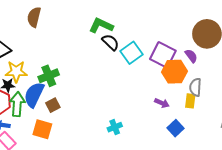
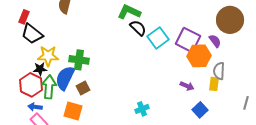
green cross: (49, 76) -> (79, 60), turned 30

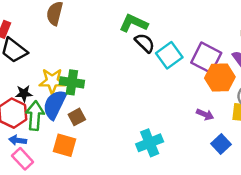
yellow star: (48, 56) -> (52, 81), moved
cyan cross: (142, 109) -> (150, 143), size x1.5

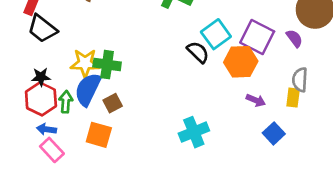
black semicircle: (145, 43) -> (198, 52), moved
orange hexagon: (220, 77) -> (241, 62), moved
black star: (24, 93) -> (41, 77), moved
green arrow: (35, 116) -> (66, 102), size x0.7

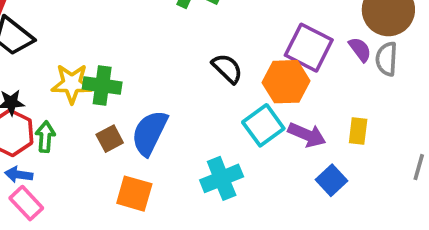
cyan square: (216, 34) -> (263, 125), moved
gray semicircle: (300, 80) -> (387, 59), moved
blue semicircle: (88, 89) -> (150, 133), moved
purple arrow: (256, 100) -> (307, 135), size x1.4
orange square: (99, 135) -> (134, 194), moved

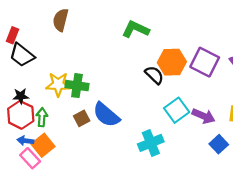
orange hexagon: (286, 82) -> (172, 62), moved
blue semicircle: (150, 133) -> (106, 115), turned -76
orange square: (134, 194) -> (43, 145), moved, turned 35

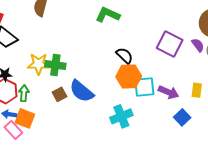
orange hexagon: (172, 62) -> (129, 77), moved
cyan square: (177, 110) -> (144, 87), turned 30
orange square: (43, 145) -> (25, 118), turned -30

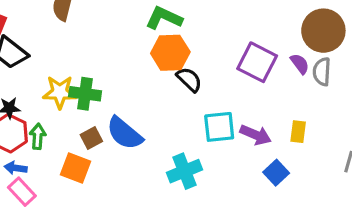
orange hexagon: (129, 77) -> (170, 53), moved
orange square: (25, 118) -> (76, 168), moved

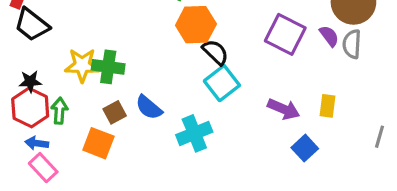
cyan square: (219, 127) -> (222, 83), moved, turned -32
blue semicircle: (125, 133) -> (149, 107), size x0.7
cyan cross: (184, 171) -> (194, 133), moved

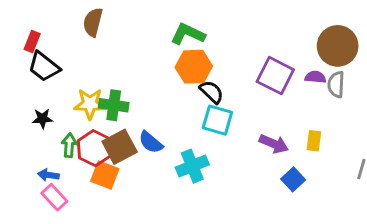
purple semicircle: (329, 36) -> (315, 77), turned -48
cyan square: (222, 83) -> (217, 120), turned -36
red hexagon: (30, 107) -> (94, 148), moved
brown square: (115, 112) -> (120, 147), size x1.6

